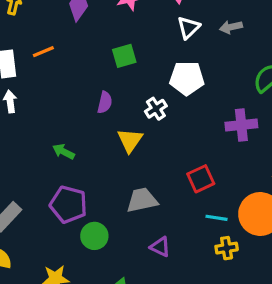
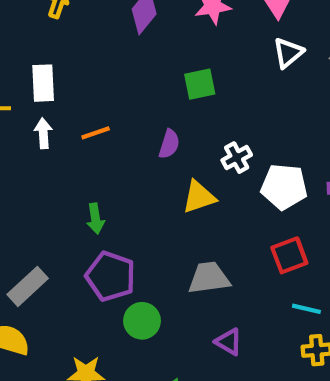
orange line: (43, 52) -> (96, 133), moved
white pentagon: (187, 78) -> (284, 187), moved
yellow triangle: (130, 140) -> (199, 197), turned 32
green arrow: (64, 152) -> (95, 219), moved, turned -130

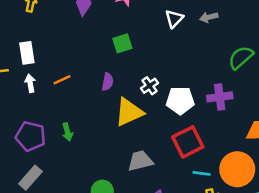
yellow triangle: (199, 197) -> (129, 112), size x1.4
red square: (289, 255) -> (188, 142), size x1.4
purple pentagon: (111, 276) -> (31, 136), moved

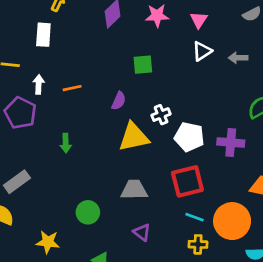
white rectangle: (27, 53) -> (43, 35), moved
purple pentagon: (31, 136) -> (20, 113), moved

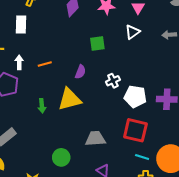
white triangle: (202, 51) -> (132, 32), moved
yellow triangle: (134, 137) -> (70, 99), moved
red square: (187, 181) -> (135, 130), turned 30

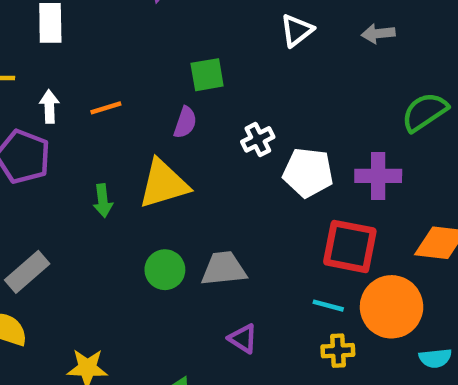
green square: (97, 44) -> (207, 75), moved
red square: (135, 130) -> (350, 246), moved
green circle: (61, 157) -> (165, 270), moved

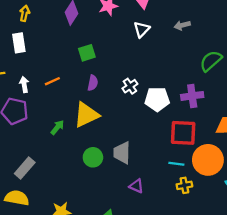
green square: (207, 75) -> (87, 53), moved
green arrow: (103, 201) -> (57, 127), turned -126
gray trapezoid: (224, 269) -> (122, 153), turned -75

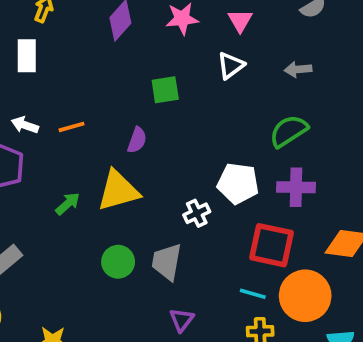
green square: (87, 53) -> (165, 90), moved
green semicircle: (211, 61) -> (289, 131), moved
white arrow: (24, 84) -> (25, 125), turned -70
white cross: (130, 86) -> (197, 213), moved
purple triangle: (136, 186) -> (182, 320), turned 35

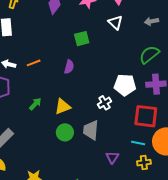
white triangle: (231, 65) -> (115, 23), turned -35
yellow triangle: (118, 191) -> (63, 107), moved, size x0.7
purple triangle: (182, 320) -> (112, 157), moved

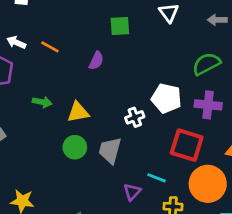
orange line: (34, 63) -> (50, 47), turned 40
green arrow: (35, 104) -> (42, 102), turned 48
cyan line: (138, 143) -> (156, 178), moved

